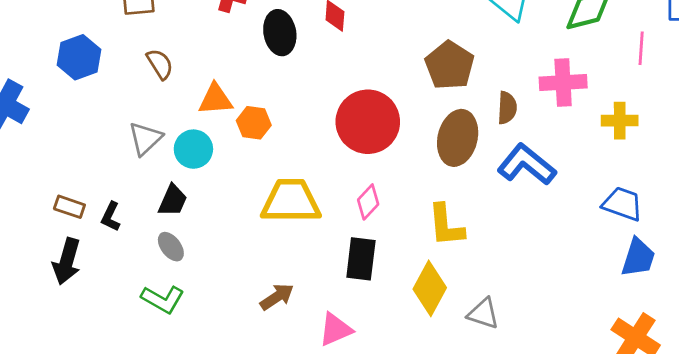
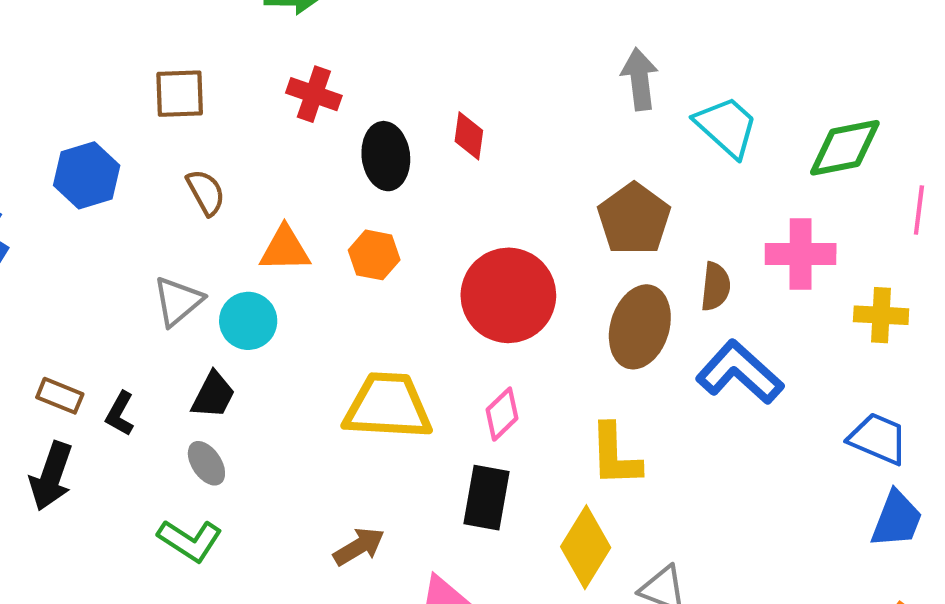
orange hexagon: (254, 123) -> (374, 255), moved

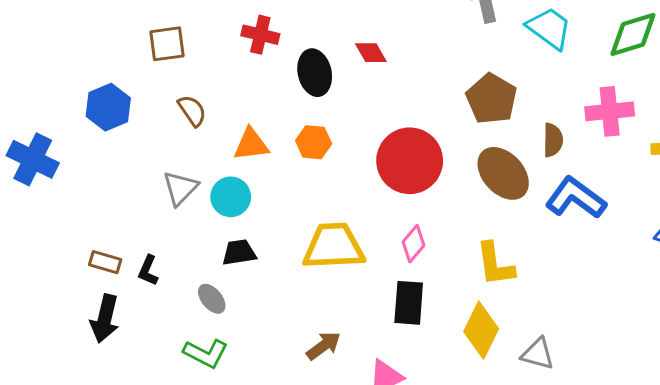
red diamond: (469, 136) -> (371, 53), turned -32
brown ellipse: (640, 327) -> (503, 173), turned -54
black trapezoid: (213, 395) -> (239, 252), moved, turned -120

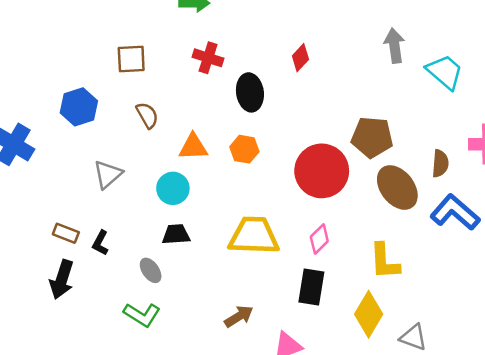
red diamond: (371, 53) -> (300, 58), moved, turned 68
brown pentagon: (492, 99) -> (372, 137), moved, turned -30
gray triangle: (180, 188) -> (108, 174), moved

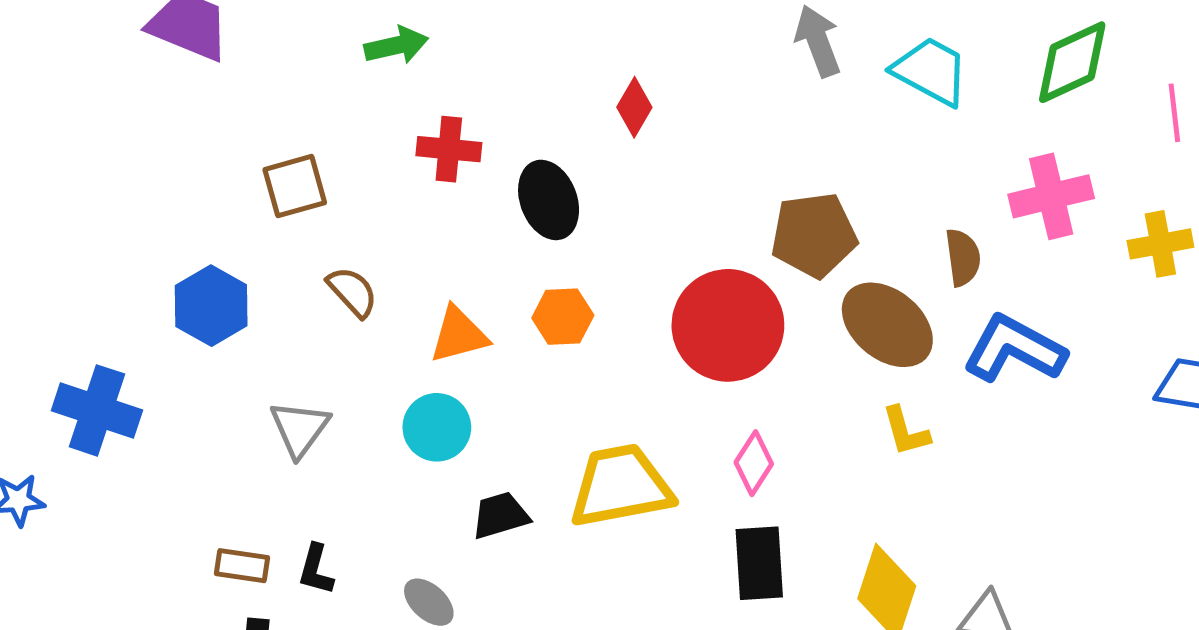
black trapezoid: (176, 234) -> (500, 515), moved
yellow L-shape: (385, 261) -> (906, 431), moved, size x0.7

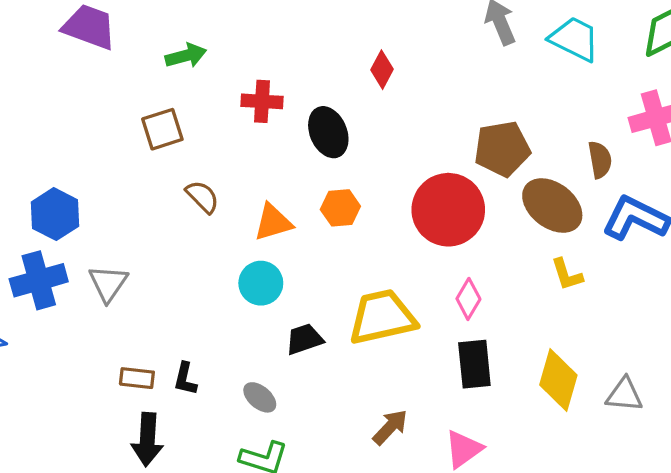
green arrow: (396, 45) -> (186, 56), moved
blue hexagon: (211, 306) -> (55, 214), moved
blue cross: (97, 410) -> (39, 280), turned -32
gray triangle: (300, 429) -> (108, 283), moved

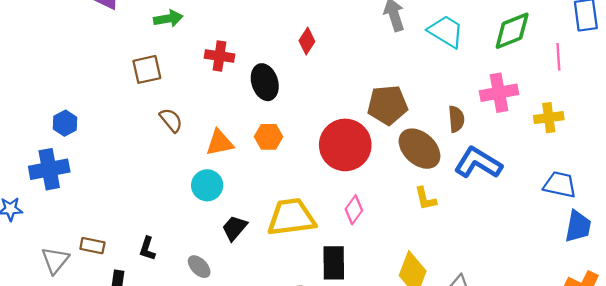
blue hexagon: (55, 214) -> (65, 123), size x0.7
gray triangle: (108, 283) -> (55, 260), moved
black trapezoid: (304, 339) -> (235, 228), turned -36
black rectangle: (474, 364) -> (334, 263), moved
brown rectangle: (137, 378) -> (92, 246), moved

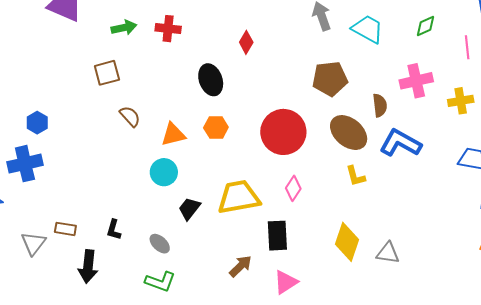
green diamond: (512, 31) -> (426, 26), size x0.6
red cross: (219, 56) -> (168, 29), moved
brown pentagon: (387, 105) -> (330, 79), moved

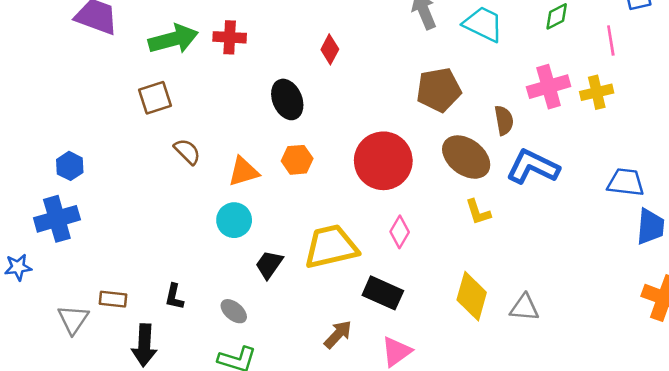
green arrow: (124, 28) -> (173, 39), size x1.5
yellow cross: (461, 101) -> (597, 92), moved
black rectangle: (277, 236) -> (383, 293), turned -60

